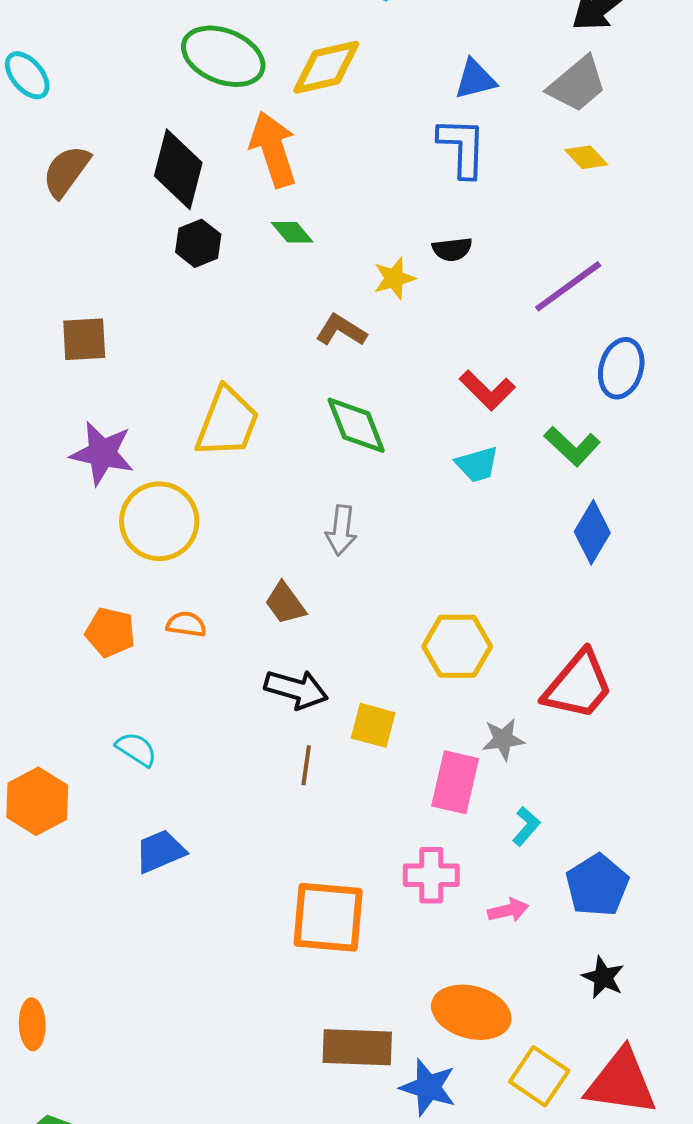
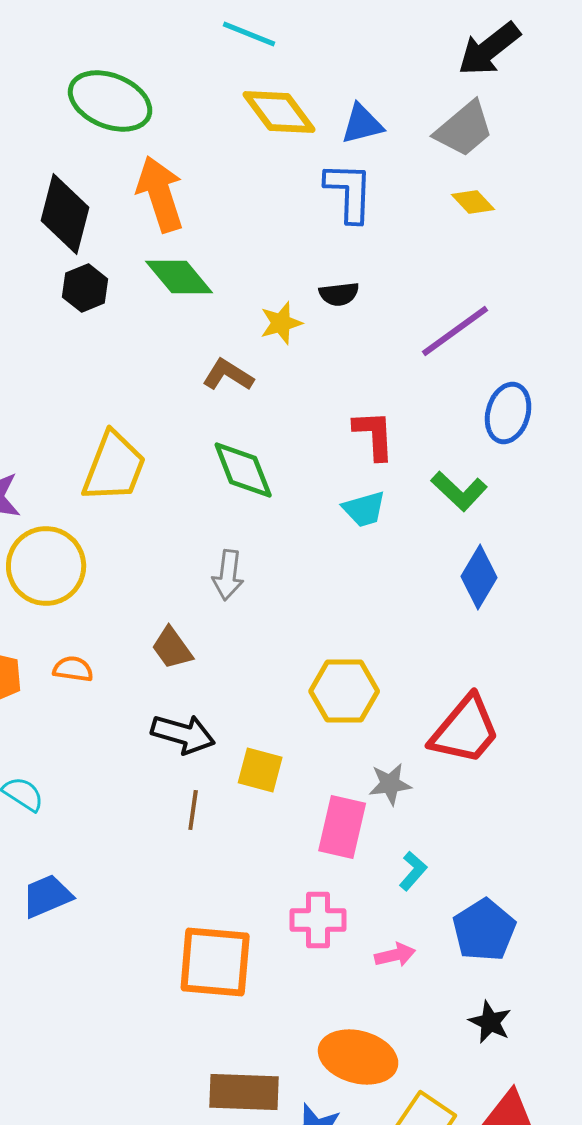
yellow diamond: (326, 67) -> (279, 112), moved, turned 66
green diamond: (292, 232) -> (179, 277), size x1.6
red L-shape: (487, 390) -> (374, 435), turned -138

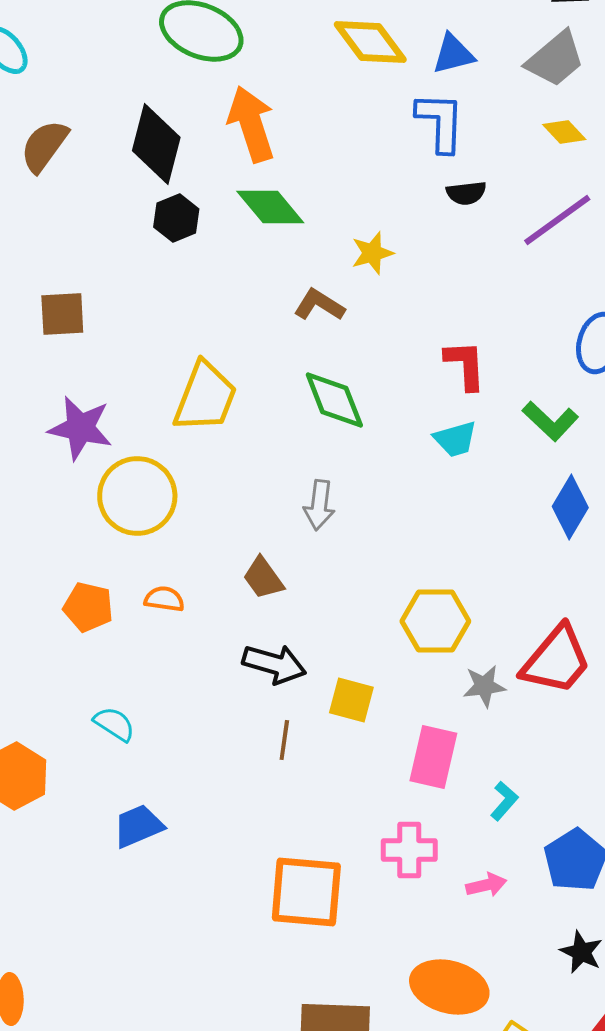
black semicircle: (339, 294) -> (466, 193), moved
purple line: (455, 331) -> (557, 220), moved
gray star: (390, 784) -> (484, 686), moved

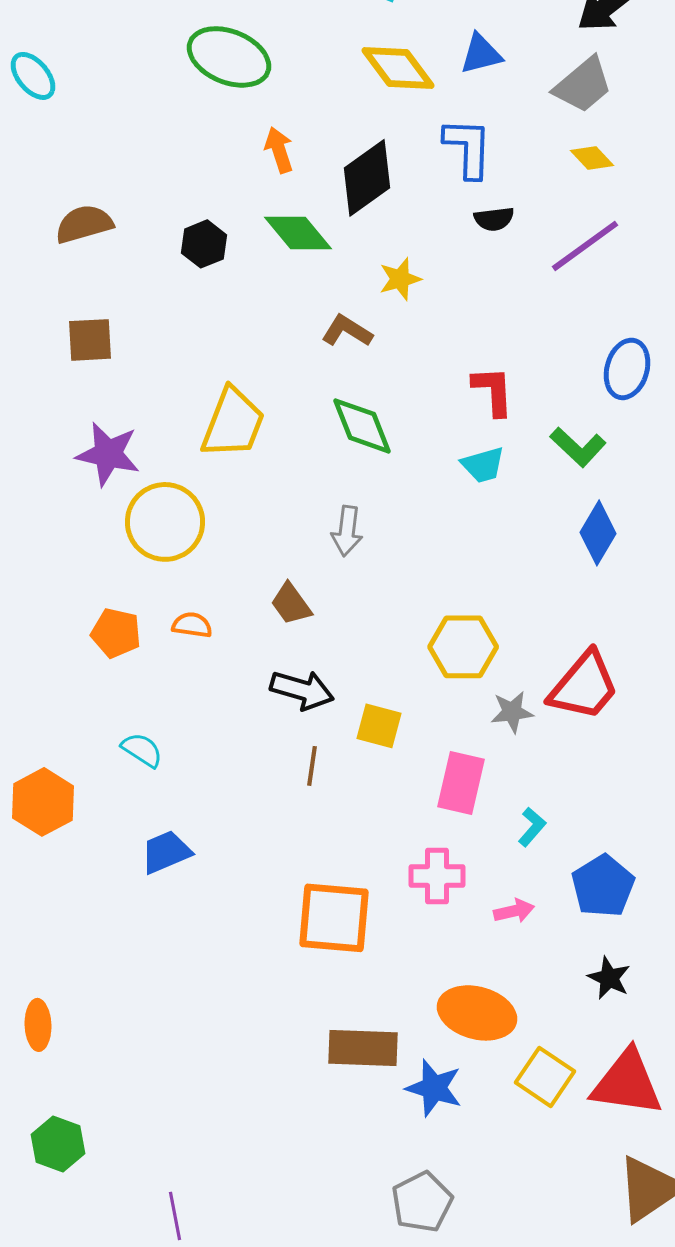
blue triangle: (453, 54) -> (481, 54), moved
orange arrow: (251, 124) -> (279, 150), size x0.6
black diamond: (156, 144) -> (367, 178), moved, turned 40
brown semicircle: (44, 146) -> (84, 224), moved, turned 38

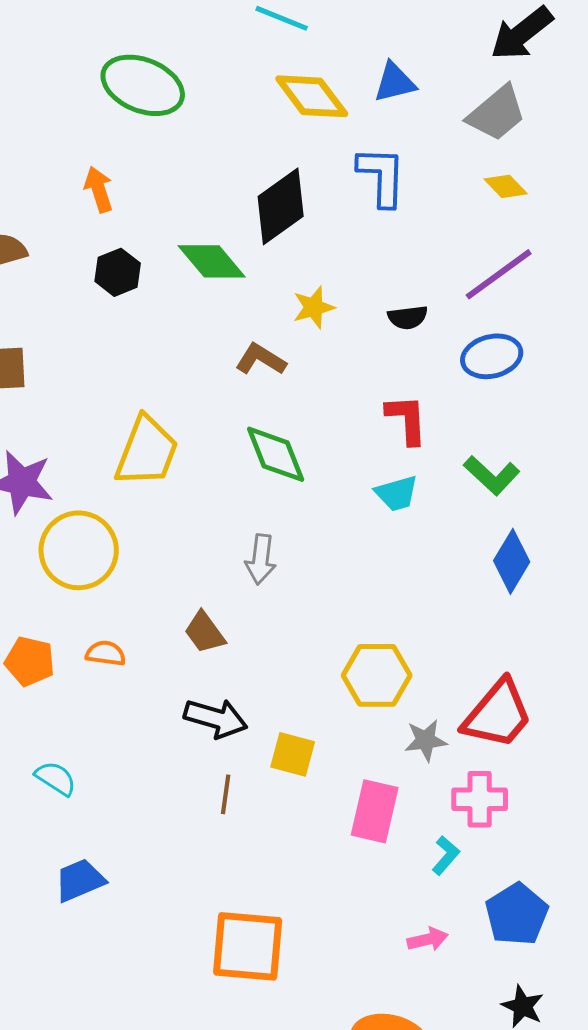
orange arrow: (279, 150) -> (99, 189), moved
black semicircle: (494, 219) -> (408, 317), moved
blue ellipse: (627, 369) -> (492, 356), moved, turned 60
pink cross: (437, 876) -> (480, 799), moved

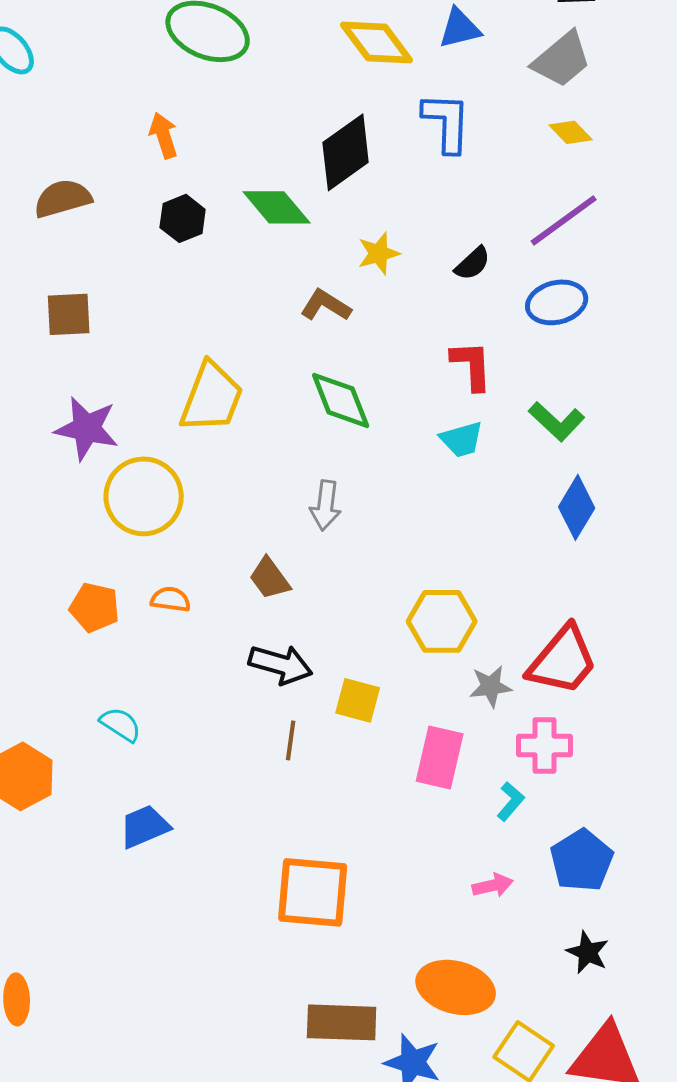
black semicircle: (408, 317) -> (473, 263), turned -36

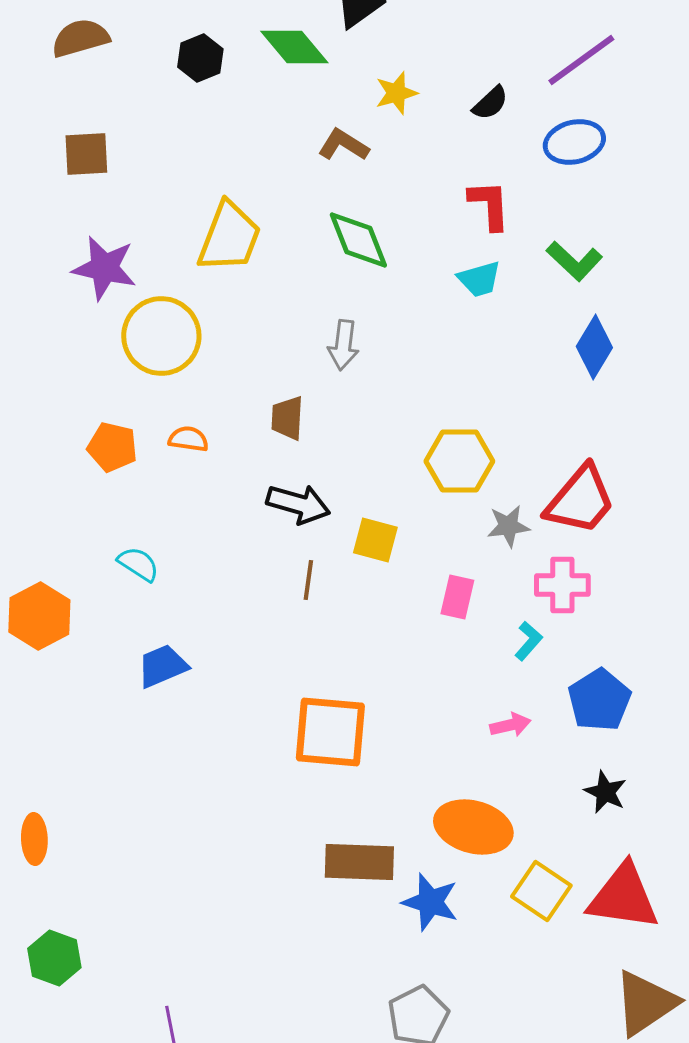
brown trapezoid: (270, 578) -> (287, 418), turned 39
pink rectangle: (440, 757) -> (457, 597), size x0.7

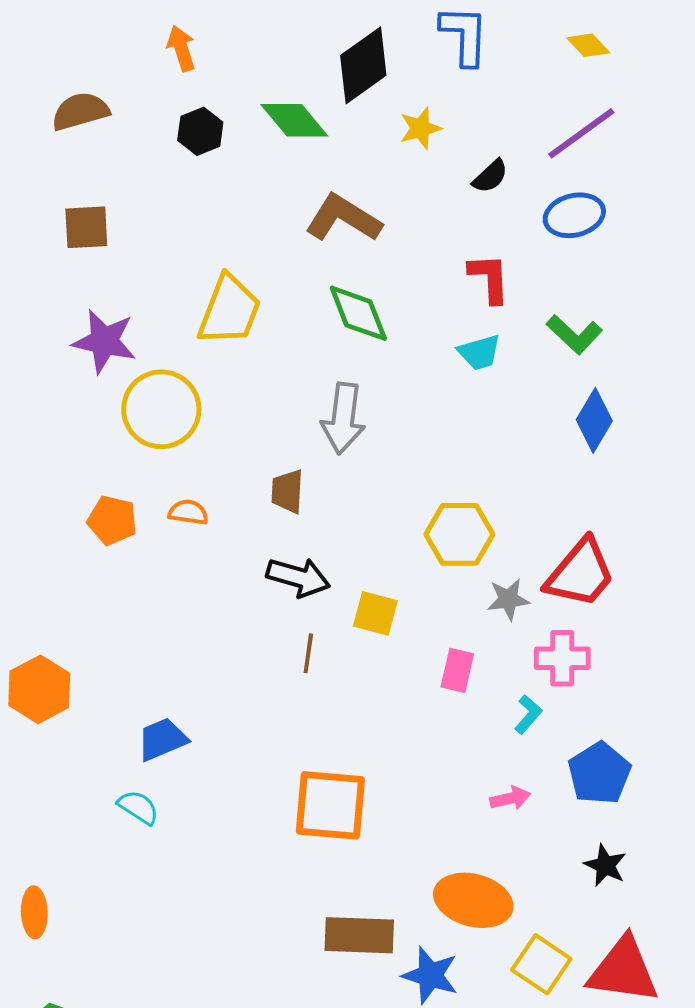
yellow star: (396, 93) -> (420, 128), moved
brown L-shape: (343, 145) -> (343, 218), size x1.5
gray arrow: (343, 345) -> (343, 418), size x1.4
cyan semicircle: (138, 564) -> (138, 807), moved

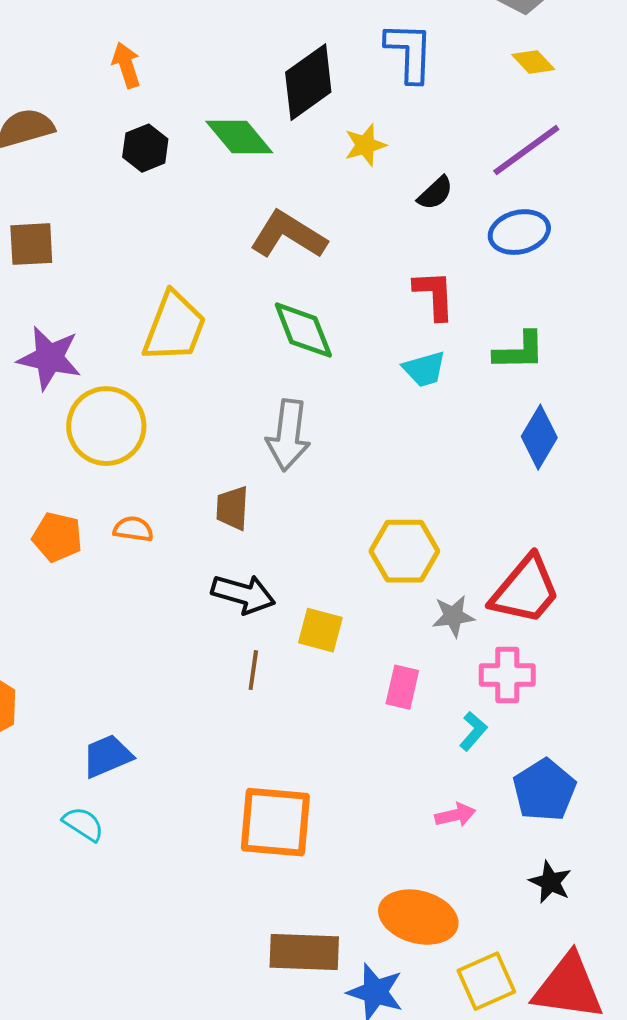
green L-shape: (574, 334) -> (519, 351), turned -44
yellow square: (541, 964) -> (486, 981), turned 32

